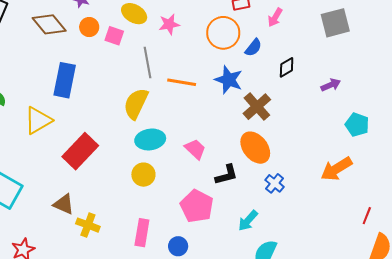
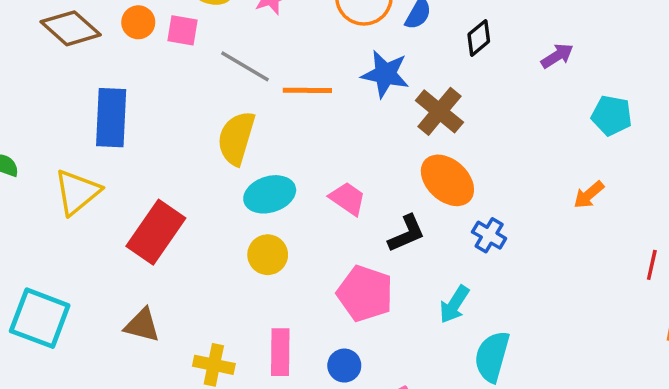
gray line: (148, 63) -> (245, 66), turned -40
orange arrow: (336, 169) -> (589, 195), size x0.6
yellow cross: (88, 225) -> (214, 365), moved

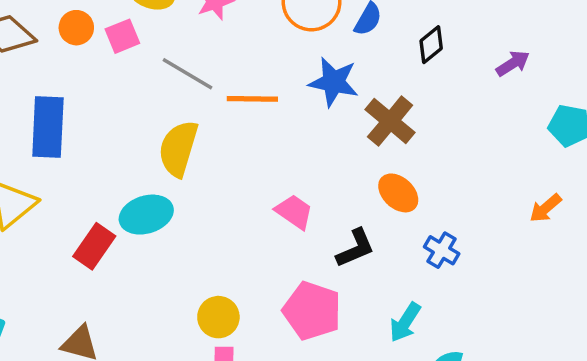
pink square: (182, 30) -> (122, 36), turned -32
orange ellipse: (447, 180) -> (398, 193), size x0.7
cyan ellipse: (270, 194) -> (146, 215), moved
red rectangle: (156, 232) -> (94, 246), size x0.7
yellow circle: (268, 255) -> (218, 317), moved

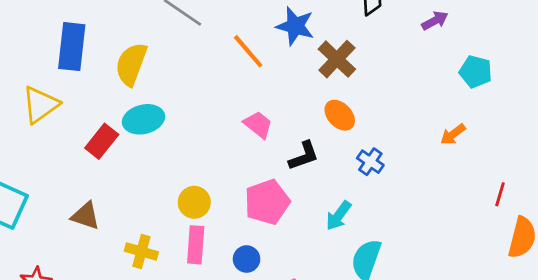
orange line: (252, 99) -> (248, 51), moved, turned 45
yellow semicircle: (178, 149) -> (131, 64), moved
pink pentagon: (312, 311) -> (267, 202), turned 30

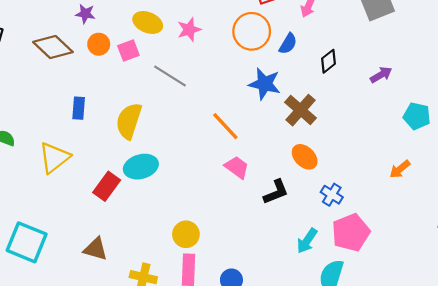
blue rectangle: (72, 47) -> (79, 108), size x0.6
orange line: (248, 51) -> (225, 126), moved
pink pentagon: (267, 202) -> (351, 232), moved

